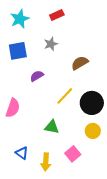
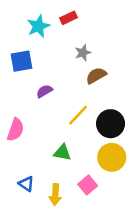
cyan star: (20, 19) -> (38, 26), moved
gray star: (51, 44) -> (83, 53), moved
yellow circle: (93, 131) -> (112, 157), size x1.5

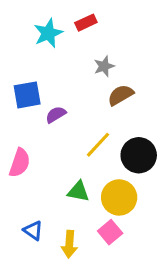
blue square: (22, 61) -> (27, 95), moved
yellow circle: (112, 157) -> (119, 197), moved

